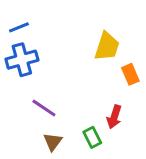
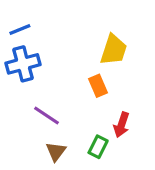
orange rectangle: (130, 74) -> (98, 86), moved
green rectangle: (92, 137) -> (98, 147), turned 54

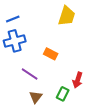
yellow trapezoid: (114, 50) -> (67, 16), moved
orange rectangle: (98, 86) -> (51, 54), moved, turned -40

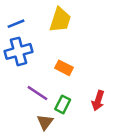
yellow trapezoid: (67, 16) -> (60, 20), moved
green rectangle: (63, 94) -> (63, 104), moved

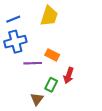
purple line: (37, 93) -> (33, 63), moved, turned -36
red arrow: (98, 101) -> (69, 75), moved

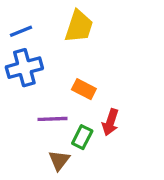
purple line: (33, 63) -> (52, 119), moved

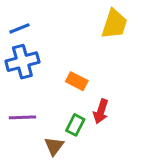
yellow trapezoid: (79, 26) -> (114, 24), moved
purple line: (52, 119) -> (22, 117), moved

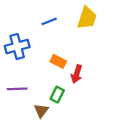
blue line: (19, 28) -> (49, 21), moved
red arrow: (101, 111) -> (77, 74), moved

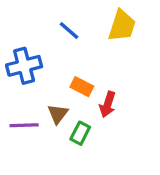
blue line: (49, 21) -> (69, 30), turned 63
brown triangle: (41, 111) -> (58, 114), moved

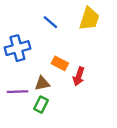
brown triangle: (58, 114) -> (42, 83), turned 42
green rectangle: (80, 133) -> (41, 105), moved

